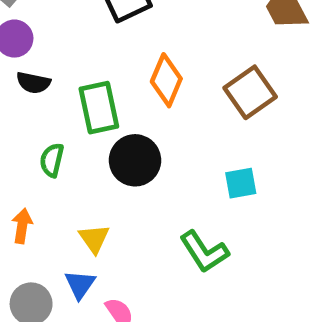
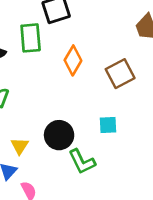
green rectangle: (99, 108) -> (31, 38), moved
black circle: (135, 160) -> (59, 135), moved

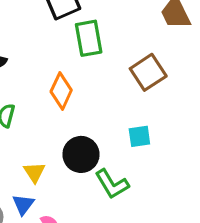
green rectangle: (31, 38) -> (89, 38), moved
orange diamond: (73, 60) -> (61, 91), moved

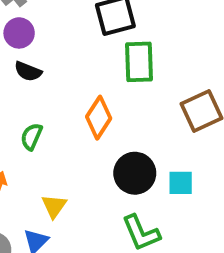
black circle: (81, 154) -> (135, 173), moved

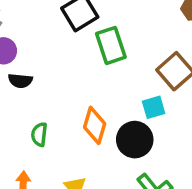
orange diamond: (99, 118) -> (95, 125), moved
cyan square: (181, 183) -> (154, 107), moved

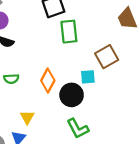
green semicircle: (39, 134) -> (11, 79), turned -112

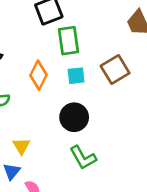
cyan square: (88, 77) -> (76, 76), moved
orange diamond: (48, 80) -> (38, 75), moved

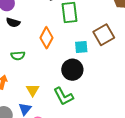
cyan square: (76, 76) -> (81, 47), moved
green L-shape: (83, 158) -> (63, 96), moved

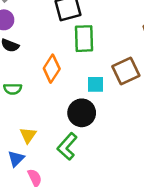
green L-shape: (63, 96) -> (67, 146), turned 65

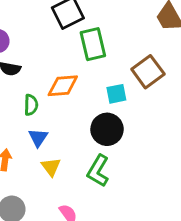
orange diamond: (52, 69) -> (63, 86), turned 64
green semicircle: (13, 89) -> (31, 105), moved, turned -78
blue triangle: (16, 159) -> (38, 138), moved

